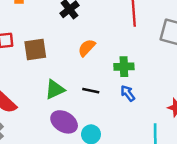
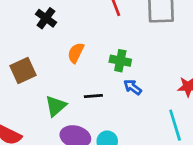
green cross: (124, 67) -> (120, 61), turned 30

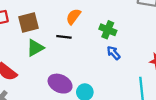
black line: (93, 96) -> (64, 37), moved
green triangle: (56, 106) -> (35, 48), moved

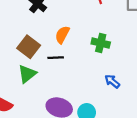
brown square: (29, 22) -> (29, 47), moved, turned -30
blue arrow: (114, 53) -> (112, 81), moved

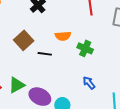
orange semicircle: (62, 35) -> (63, 36), moved, turned -133
green triangle: (27, 74) -> (17, 85), moved

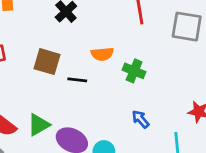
brown square: (24, 40) -> (47, 62), turned -30

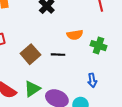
brown square: (47, 62) -> (30, 54), moved, turned 36
blue arrow: (141, 119) -> (92, 80), moved, turned -144

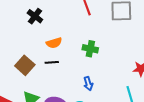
orange semicircle: (75, 35) -> (54, 43), moved

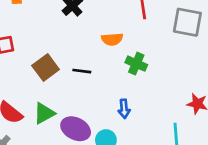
orange semicircle: (54, 43) -> (112, 39), moved

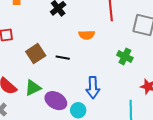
green cross: (136, 64) -> (125, 56), moved
blue arrow: (124, 109) -> (93, 87), size x1.5

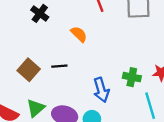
orange semicircle: (87, 35) -> (79, 34), turned -119
green cross: (125, 56) -> (132, 77), moved

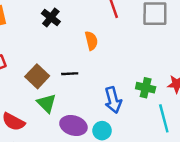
orange semicircle: (79, 34) -> (91, 41), turned 30
green triangle: (36, 108) -> (46, 103), moved, turned -36

